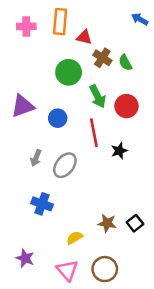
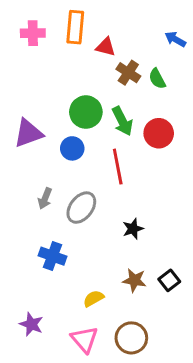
blue arrow: (140, 19) -> (175, 39), moved
green circle: (69, 72) -> (86, 112), moved
black star: (119, 151) -> (133, 229), moved

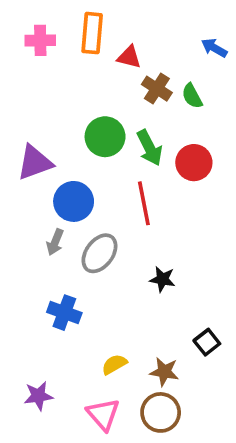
blue circle: (72, 148) -> (74, 201), moved, size x1.4
black star: (133, 229) -> (162, 279), turned 30
brown star: (134, 280) -> (164, 372), moved
purple star: (31, 324) -> (38, 396), turned -30

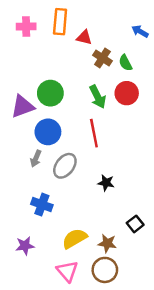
green circle: (105, 137) -> (50, 93), moved
red circle: (194, 163) -> (127, 93), moved
yellow semicircle: (114, 364) -> (75, 238), size x1.5
purple star: (38, 396) -> (25, 246), moved

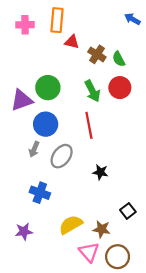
blue arrow: (140, 31) -> (132, 19), moved
red triangle: (84, 37) -> (72, 42), moved
brown circle: (105, 270) -> (118, 257), moved
pink triangle: (67, 271) -> (89, 252), moved

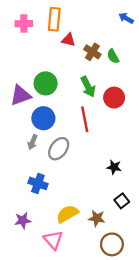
red circle: (120, 88) -> (114, 98), moved
black star: (100, 172) -> (114, 167), moved
pink triangle: (89, 252) -> (53, 240), moved

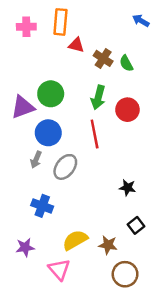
green arrow: (88, 87) -> (98, 97), turned 42

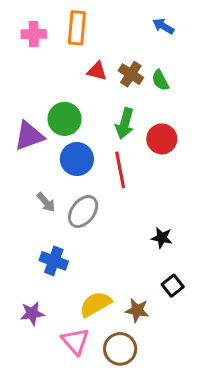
blue arrow: (141, 21) -> (163, 26), moved
red triangle: (76, 45) -> (97, 71), moved
blue circle: (48, 133) -> (77, 159), moved
gray arrow: (36, 160) -> (46, 202), turned -63
brown circle: (125, 274) -> (120, 349), moved

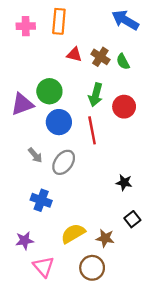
blue arrow: (163, 26) -> (125, 20), size x1.6
pink triangle: (75, 341) -> (44, 267), moved

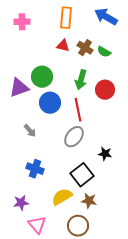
orange rectangle: (59, 21) -> (66, 18), moved
green semicircle: (123, 62) -> (104, 52), turned -32
gray ellipse: (64, 162) -> (74, 137), moved
black square: (132, 219) -> (82, 175), moved, size x1.6

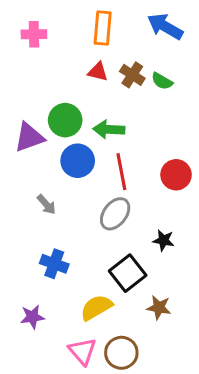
green arrow: (81, 80) -> (109, 129), moved, turned 78
red circle: (105, 90) -> (176, 175), moved
brown star: (89, 201) -> (159, 307), moved
pink triangle: (37, 225) -> (82, 351), moved

